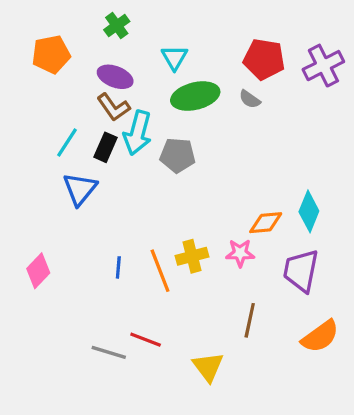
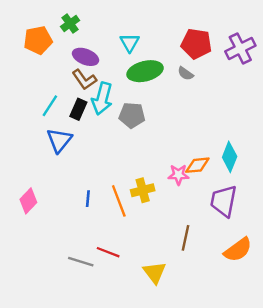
green cross: (117, 26) -> (70, 24), moved
pink star: (240, 253) -> (178, 175), moved

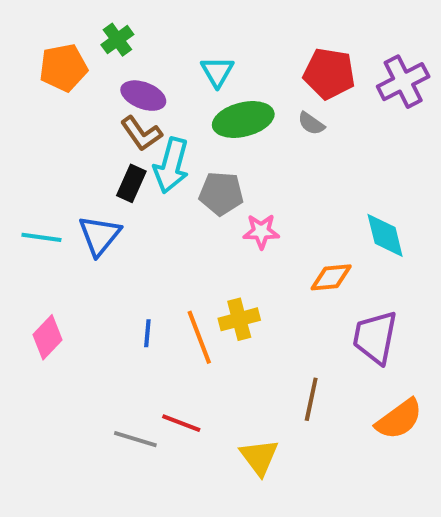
cyan line: (50, 106) -> (41, 237), moved, turned 65
cyan diamond: (230, 157) -> (385, 235), moved, turned -36
pink star: (178, 175) -> (261, 231), moved

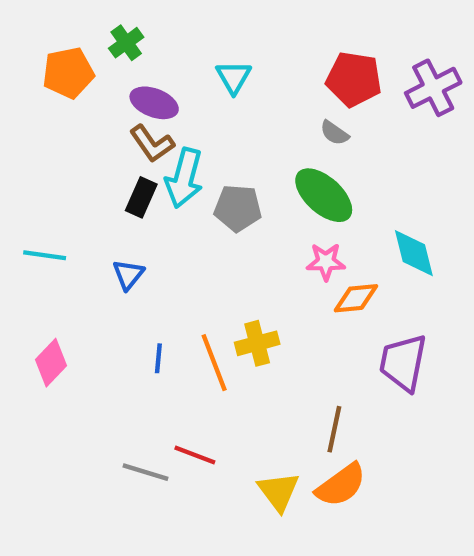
green ellipse: (243, 120) -> (324, 195), moved, turned 56
pink star: (261, 231) -> (326, 262), moved
blue triangle: (99, 235) -> (128, 275), moved, size x0.7
orange semicircle: (399, 419) -> (341, 485), moved

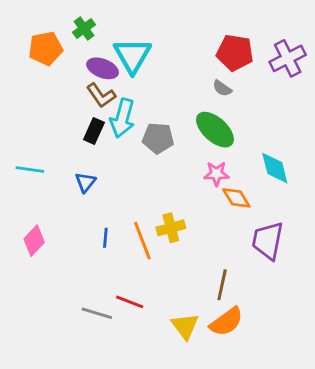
cyan triangle: (234, 77) -> (132, 56), moved, size x1.6
orange diamond: (356, 298) -> (236, 198), turned 64

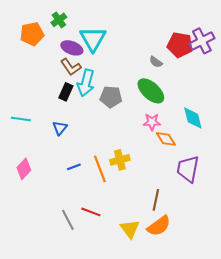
red pentagon: (235, 53) -> (180, 45), moved
blue line: (105, 238) -> (74, 167), turned 64
gray line: (97, 313) -> (68, 220), turned 45

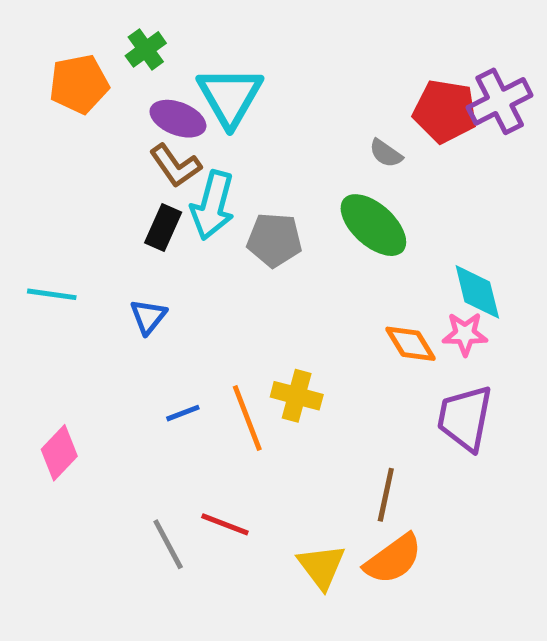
pink star: (152, 122) -> (465, 334), moved
yellow cross: (120, 160) -> (297, 396), turned 30
pink diamond: (24, 169) -> (59, 453), moved

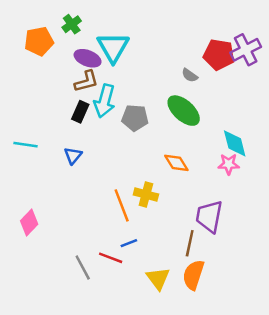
brown L-shape: (175, 166) -> (86, 81), turned -70
orange diamond: (411, 344) -> (176, 163), moved
blue line: (183, 413) -> (129, 243), moved
purple trapezoid: (465, 418) -> (209, 216), moved
orange semicircle: (393, 559) -> (193, 275), turned 144

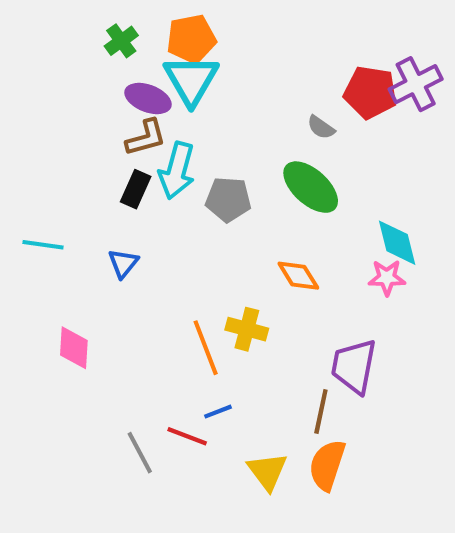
orange pentagon: (39, 41) -> (191, 39), moved
pink diamond: (29, 222) -> (74, 348), moved, turned -40

